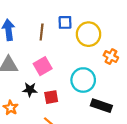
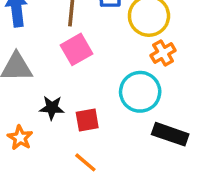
orange cross: (111, 57) -> (163, 53), moved, turned 32
pink square: (43, 66) -> (77, 49), moved

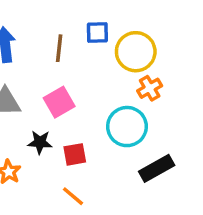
pink square: (77, 49) -> (59, 102), moved
black rectangle: (170, 134) -> (157, 168), turned -48

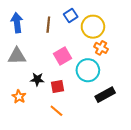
blue square: (97, 33) -> (71, 15), turned -32
orange cross: (150, 88) -> (101, 48), turned -32
pink square: (59, 102) -> (63, 56), moved

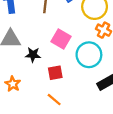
pink square: (63, 56) -> (61, 39), turned -30
black star: (37, 79) -> (33, 55), moved

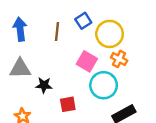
pink square: (61, 39) -> (87, 61), moved

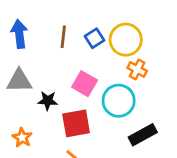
blue square: (83, 21) -> (94, 38), moved
pink square: (87, 61) -> (85, 84), moved
red square: (68, 104) -> (76, 123), size x1.5

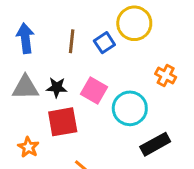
yellow circle: (126, 40) -> (134, 23), moved
orange cross: (137, 69) -> (166, 76), moved
black star: (48, 101) -> (57, 87), moved
red square: (76, 123) -> (63, 122), moved

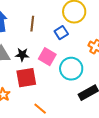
blue square: (104, 43) -> (61, 33), moved

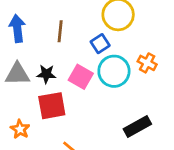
cyan circle: (71, 69) -> (114, 71), moved

